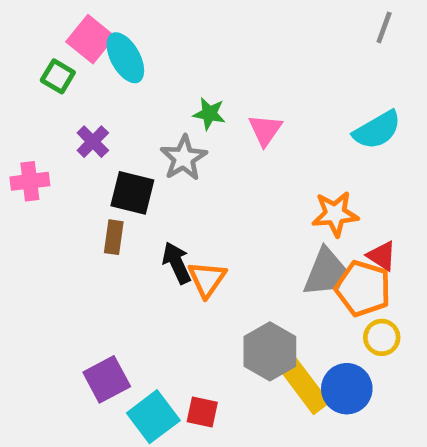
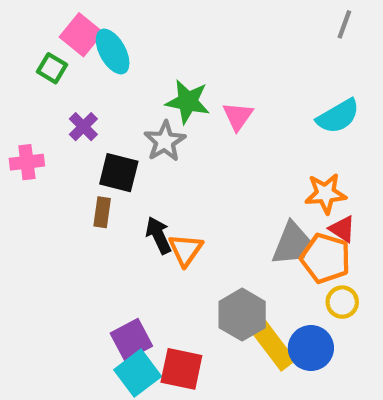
green star: (209, 114) -> (188, 102), size x1.5
orange star: (335, 214) -> (326, 193), moved
purple square: (107, 379) -> (131, 340), moved
red square: (202, 412) -> (181, 369), size x1.5

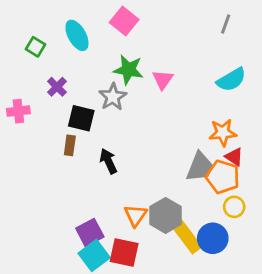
gray line: (344, 24) -> (226, 24), moved
pink square: (81, 35) -> (124, 21), moved
orange triangle: (186, 250) -> (136, 215), moved

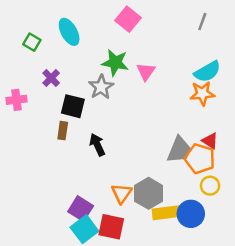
pink square: (124, 21) -> (128, 19), moved
orange star: (223, 133) -> (202, 93), moved
purple square: (90, 233) -> (81, 209), turned -30
yellow rectangle: (187, 237) -> (168, 213), turned -60

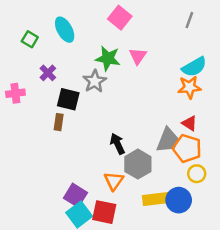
pink triangle: (146, 72) -> (138, 56), moved
red triangle: (210, 141) -> (189, 123), moved
black arrow: (97, 145) -> (117, 144), moved
gray hexagon: (149, 193) -> (138, 164), moved

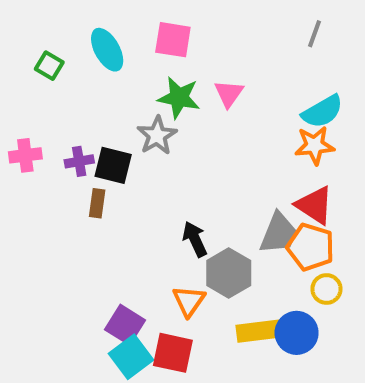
pink square: (120, 18) -> (173, 40), moved, turned -30
purple cross: (48, 73) -> (79, 161), moved, turned 35
red triangle: (189, 123) -> (314, 205), size x1.5

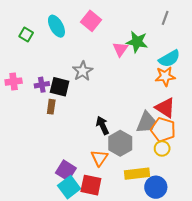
pink square: (173, 40) -> (91, 21), turned 30
green star: (179, 98) -> (137, 42), moved
yellow circle: (326, 289) -> (162, 148), moved
blue circle: (297, 333) -> (156, 187), moved

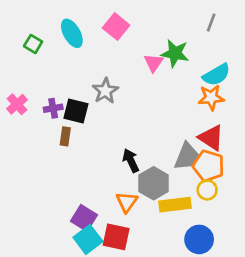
pink cross: (14, 82) -> (17, 104), turned -35
yellow rectangle: (137, 174) -> (175, 205), moved

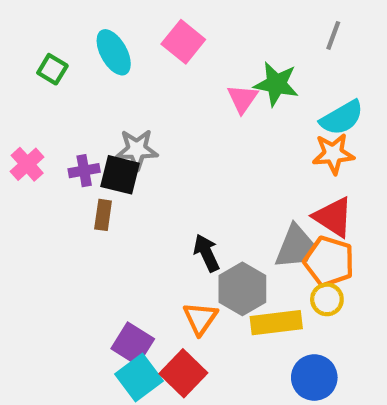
gray star: (105, 91) -> (137, 149), moved, turned 30
red square: (116, 237) -> (183, 373), turned 32

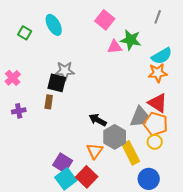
pink square: (183, 42) -> (105, 20), moved
pink triangle: (242, 99) -> (115, 47), turned 49
purple cross: (84, 171) -> (19, 111), moved
black arrow: (207, 253) -> (98, 120), turned -36
yellow rectangle: (276, 323) -> (131, 153), turned 70

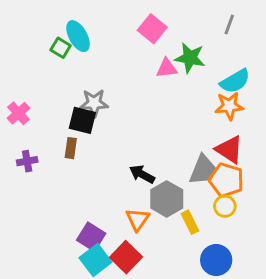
green square: (25, 33) -> (61, 48), moved
yellow rectangle: (131, 153) -> (190, 222), size x0.7

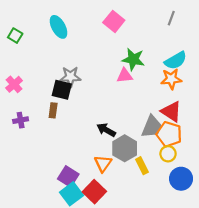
green square: (61, 48) -> (15, 36), moved
green star: (190, 58) -> (133, 59), moved
pink triangle: (167, 68) -> (125, 76), moved
blue circle: (216, 260) -> (181, 179), moved

